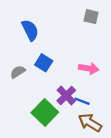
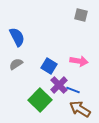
blue semicircle: (30, 30) -> (17, 37), moved
blue square: (44, 63) -> (49, 66), moved

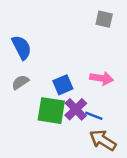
blue square: (49, 66) -> (63, 85), turned 35
green square: (40, 100) -> (51, 111), moved, turned -35

